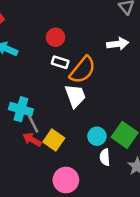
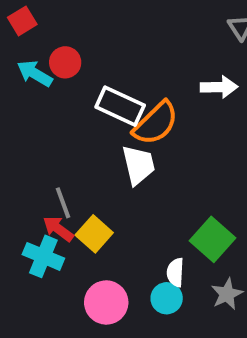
red circle: (56, 37) -> (65, 62), moved
white rectangle: (60, 62) -> (120, 106), size x1.6
cyan cross: (21, 109) -> (43, 256), moved
cyan circle: (97, 136) -> (167, 298), moved

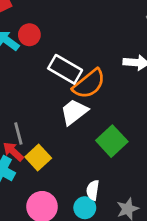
white trapezoid: (138, 165) -> (74, 112), turned -120
green square: (213, 239) -> (112, 141), moved

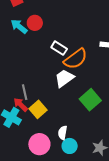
white rectangle: (65, 69) -> (59, 48), size x0.7
white semicircle: (93, 190) -> (63, 133), moved

